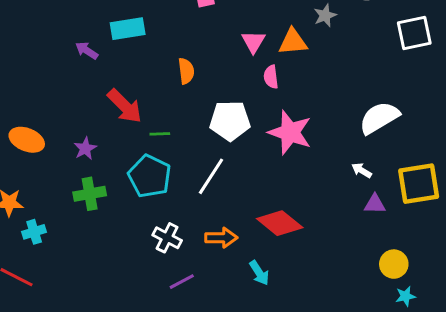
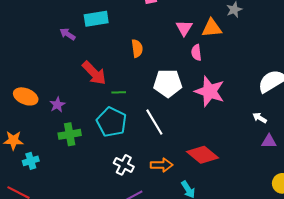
purple star: (85, 148) -> (57, 105), moved
white line: (211, 176) -> (154, 122), turned -64

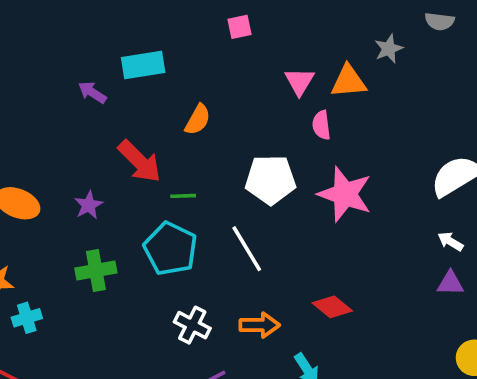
orange semicircle: (137, 48) -> (198, 120), moved, turned 36
purple star: (57, 105) -> (89, 205), moved
white arrow: (260, 118) -> (450, 241), moved
red diamond: (202, 155) -> (332, 307), size x0.7

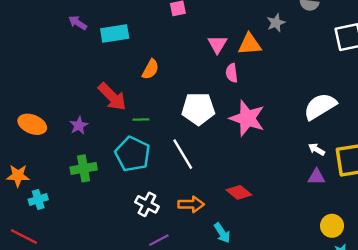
purple arrow: (92, 92) -> (78, 23), moved

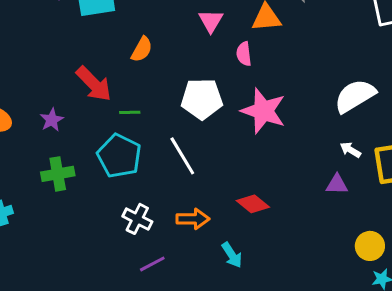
pink triangle: (217, 44) -> (211, 21), moved
purple triangle: (316, 177) -> (337, 184), moved

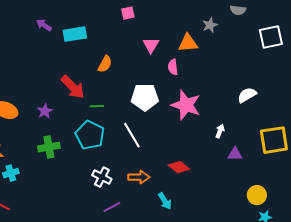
white semicircle: (355, 96) -> (247, 95), size x0.7
white arrow: (350, 150) -> (220, 131), moved, turned 80

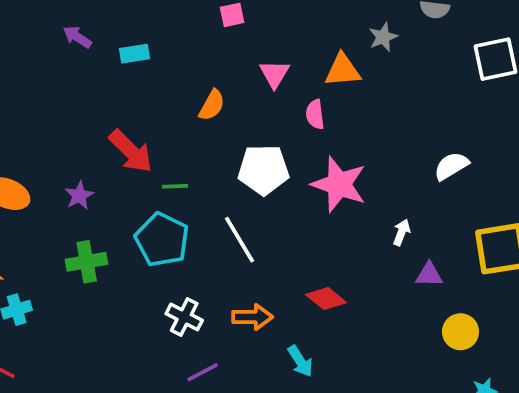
cyan rectangle: (75, 34) -> (134, 54), size x0.7
orange semicircle: (105, 64) -> (212, 105), moved
yellow circle: (257, 195) -> (460, 332), moved

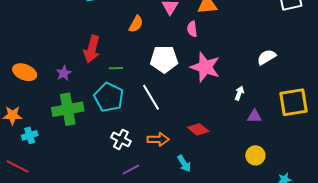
red arrow: (131, 151) -> (92, 49), turned 60
green cross: (87, 262) -> (68, 109), size x1.4
yellow circle: (460, 332) -> (255, 155), moved

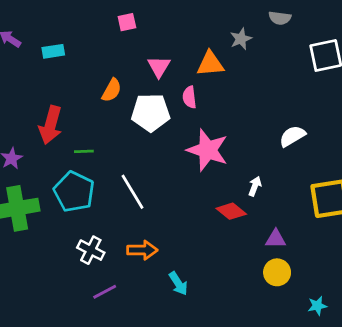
white pentagon: (164, 59) -> (151, 113), moved
purple triangle: (254, 116) -> (276, 239), moved
red diamond: (198, 129) -> (231, 211), moved

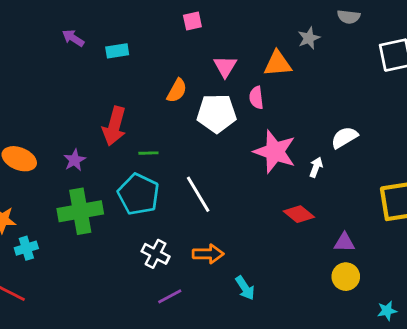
white semicircle: (292, 136) -> (344, 137), moved
white arrow: (255, 186) -> (316, 167), moved

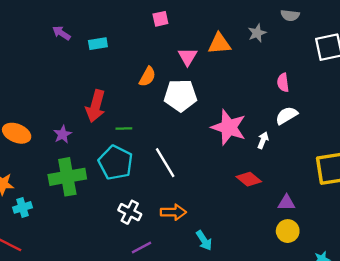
orange triangle: (278, 64) -> (219, 44), moved
pink semicircle: (256, 98) -> (283, 83), moved

